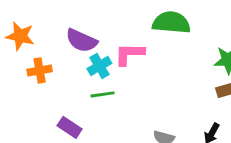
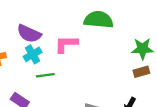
cyan cross: (99, 66) -> (33, 54), moved

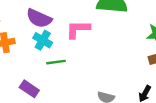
cyan cross: (33, 54) -> (43, 40), turned -30

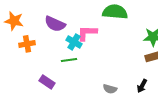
cyan cross: (43, 40) -> (74, 42), moved

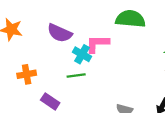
orange cross: (27, 44) -> (27, 74), moved

